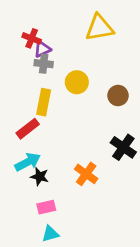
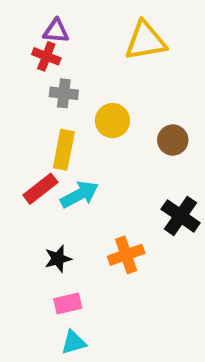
purple triangle: (42, 49) -> (56, 31), moved, turned 30
cyan arrow: (28, 162) -> (79, 195), moved
orange cross: (86, 174) -> (126, 255), turned 35
black star: (40, 177) -> (58, 259), turned -30

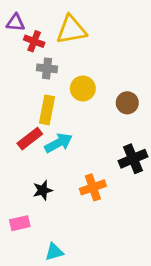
purple triangle: (56, 31) -> (15, 23), moved
yellow triangle: (146, 41) -> (71, 30), moved
black cross: (181, 216) -> (133, 159), turned 32
pink rectangle: (68, 303) -> (20, 223), moved

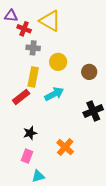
yellow triangle: (71, 30) -> (50, 21), turned 40
cyan arrow: (58, 143) -> (54, 94), moved
orange cross: (93, 187) -> (65, 147), moved, turned -30
pink rectangle: (20, 223) -> (27, 156), moved, turned -56

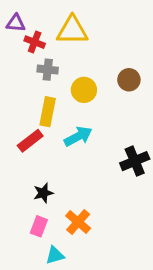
yellow triangle: (50, 21) -> (72, 30), turned -30
brown circle: (89, 72) -> (129, 80), moved
orange cross: (65, 147) -> (78, 222), moved

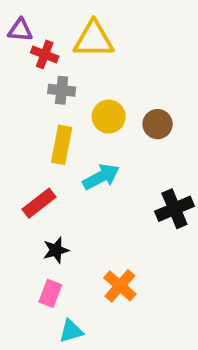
brown circle: (129, 80) -> (158, 124), moved
red rectangle: (30, 141) -> (39, 203), moved
orange cross: (78, 222) -> (120, 286), moved

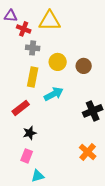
orange cross: (120, 286) -> (88, 152), moved

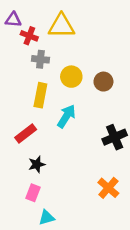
cyan arrow: (54, 94) -> (66, 116), turned -30

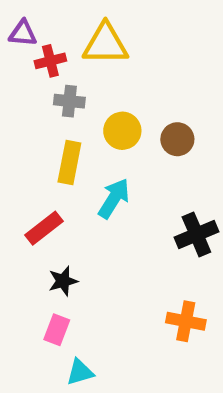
red cross: (29, 36) -> (50, 61), turned -35
orange cross: (108, 188) -> (186, 321), turned -30

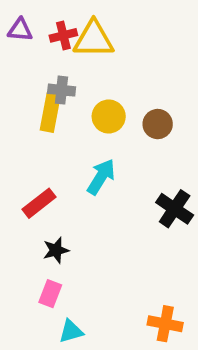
red cross: (50, 61) -> (63, 35), moved
yellow rectangle: (69, 163) -> (50, 113), moved
black cross: (196, 234) -> (175, 209), turned -33
orange cross: (186, 321) -> (165, 324), moved

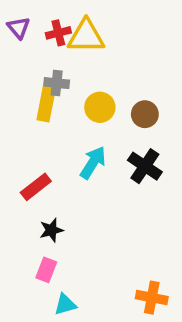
purple triangle: (20, 30) -> (19, 28), turned 45
black cross: (175, 209) -> (145, 166), moved

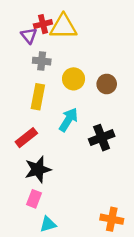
purple triangle: (19, 28) -> (29, 36), moved
yellow rectangle: (46, 104) -> (38, 97), moved
black cross: (145, 166) -> (102, 138), moved, turned 35
black star: (51, 230) -> (38, 169), size x1.5

